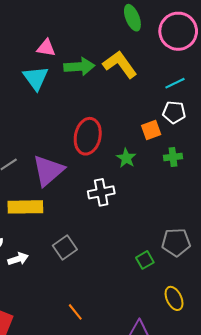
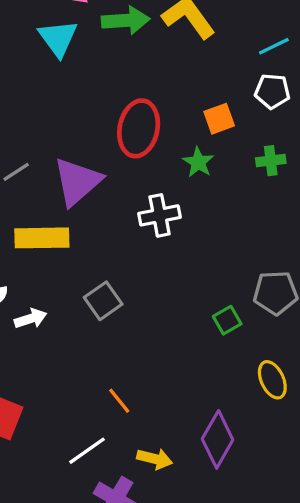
orange square: (151, 130) -> (219, 119), moved

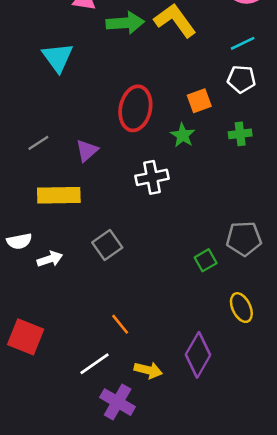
cyan triangle: (58, 38) -> (58, 57), moved
purple triangle: (77, 182) -> (87, 151), size x0.6

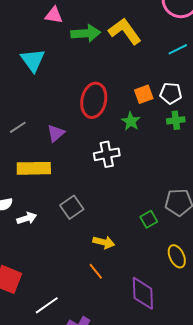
white pentagon: (241, 79) -> (171, 93), moved
orange line: (120, 324) -> (96, 271), moved
purple diamond: (198, 355) -> (143, 293), turned -32
white line: (95, 364) -> (47, 305), moved
yellow arrow: (148, 370) -> (104, 242), moved

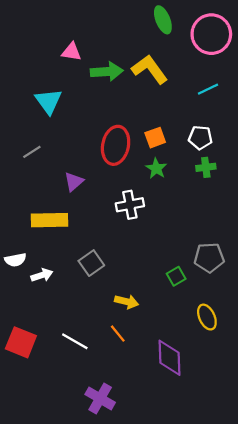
orange square: (144, 94) -> (155, 138), moved
gray line: (18, 127) -> (32, 152), moved
white line: (47, 305) -> (75, 341), moved, turned 65

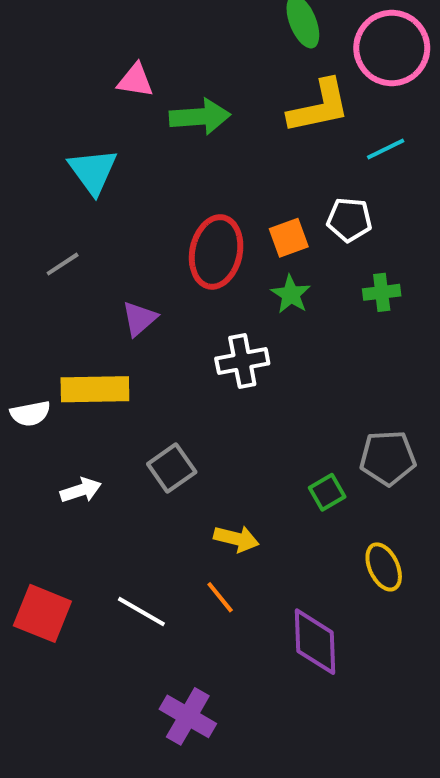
yellow L-shape: (150, 69) -> (319, 107), moved, turned 114
white pentagon: (200, 138) -> (349, 220), moved
white semicircle: (15, 260) -> (30, 413), moved

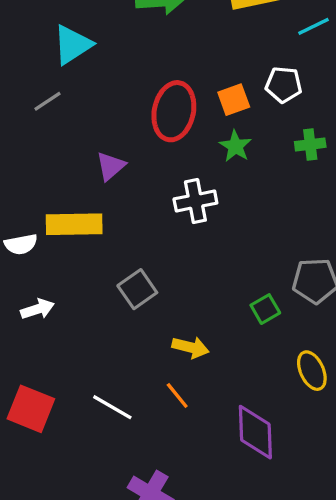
cyan triangle: (93, 171) -> (72, 45), turned 33
gray line: (63, 264) -> (48, 101), moved
white arrow: (81, 490) -> (38, 309), moved

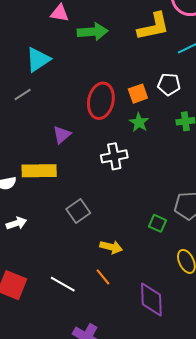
green square: (265, 309) -> (158, 223), turned -36

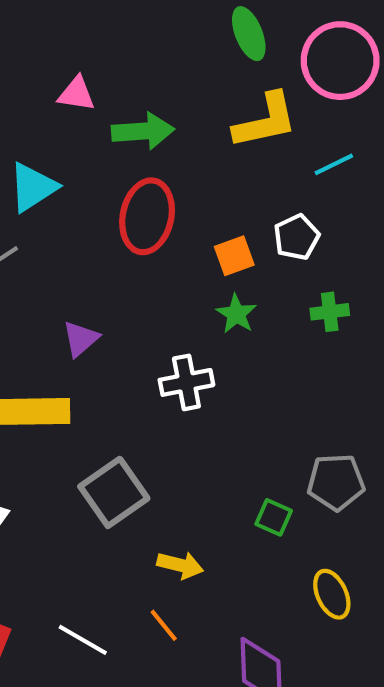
white pentagon: (169, 84) -> (297, 237), turned -30
red ellipse: (101, 101) -> (147, 216), moved
gray square: (78, 211) -> (114, 492), size x1.4

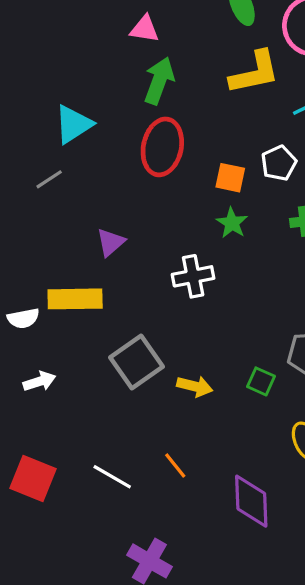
pink triangle: (76, 94) -> (145, 29), moved
green arrow: (143, 131) -> (159, 81), turned -66
orange square: (234, 256) -> (230, 178), turned 32
yellow arrow: (180, 565) -> (195, 386), moved

